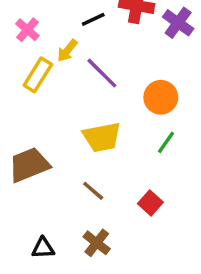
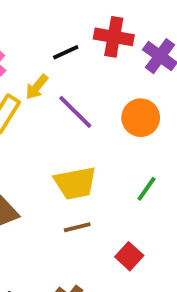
orange circle: (161, 97) -> (141, 118), moved
brown line: (93, 191) -> (77, 227), moved, turned -55

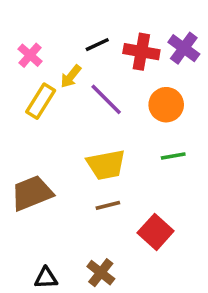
red cross: (114, 37) -> (141, 52), moved
green line: (146, 189) -> (173, 156), moved, turned 45
red square: (129, 256) -> (156, 232), size x1.4

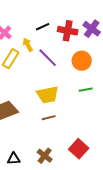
yellow arrow: (71, 76) -> (28, 45), turned 112
red square: (156, 232) -> (79, 149), moved

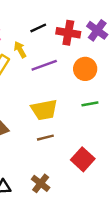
purple line: (48, 58) -> (44, 65), turned -65
red square: (79, 149) -> (83, 159), moved

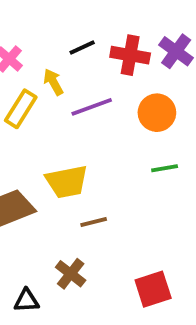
yellow trapezoid: (44, 110) -> (67, 182), moved
red square: (83, 159) -> (153, 289), moved, turned 30
brown cross: (41, 183) -> (71, 274), moved

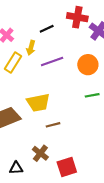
red cross: (130, 55) -> (77, 17), moved
yellow arrow: (53, 82) -> (31, 48), turned -136
red square: (153, 289) -> (67, 167), moved

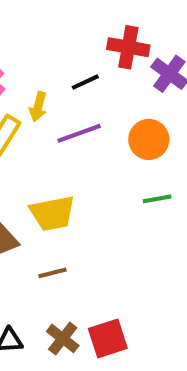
black line: (47, 29) -> (85, 82), moved
brown line: (53, 125) -> (52, 273), moved
brown cross: (40, 153) -> (63, 338), moved

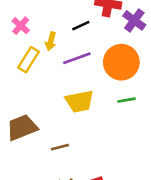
orange circle: (149, 139) -> (121, 62), size x1.4
yellow trapezoid: (52, 213) -> (79, 101), moved

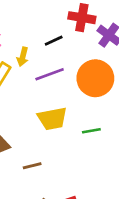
green line: (127, 100) -> (91, 131), moved

